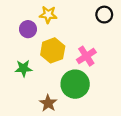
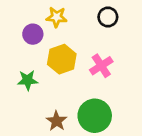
black circle: (104, 15) -> (108, 17), moved
green circle: (75, 84) -> (95, 116), moved

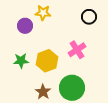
black circle: (108, 17) -> (89, 17), moved
yellow hexagon: (62, 59) -> (47, 61), moved

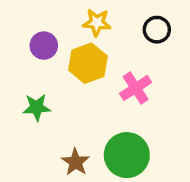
yellow star: (43, 13) -> (97, 23), moved
yellow hexagon: (47, 61) -> (88, 63), moved

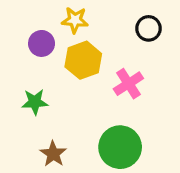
yellow star: (97, 23) -> (75, 20), moved
brown star: (76, 162) -> (53, 154), moved

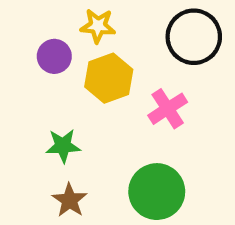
black circle: (149, 28) -> (194, 37), size x1.6
green star: (35, 102) -> (63, 146), moved

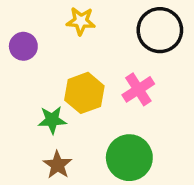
purple circle: (54, 56) -> (23, 46), moved
yellow hexagon: (109, 78) -> (84, 93), moved

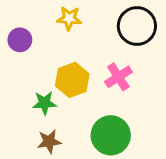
brown star: (57, 165) -> (49, 142), turned 30

